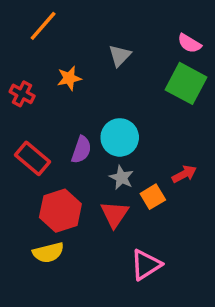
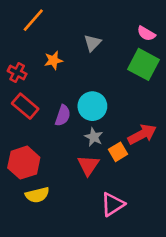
red rectangle: (33, 158) -> (25, 106), moved
red arrow: (184, 174) -> (142, 134), size x1.5
red hexagon: (60, 211) -> (24, 163), moved

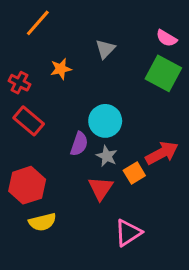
purple semicircle: (63, 116) -> (79, 144), moved

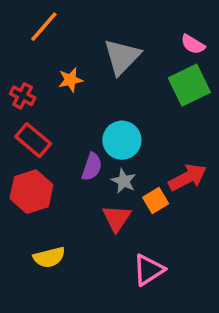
gray triangle: (105, 49) -> (122, 57), size x1.6
green square: (163, 73) -> (189, 85), turned 36
red hexagon: (27, 185) -> (31, 192), moved

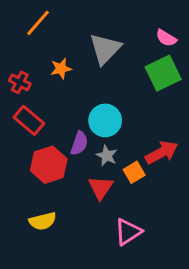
red hexagon: (31, 192) -> (49, 165), moved

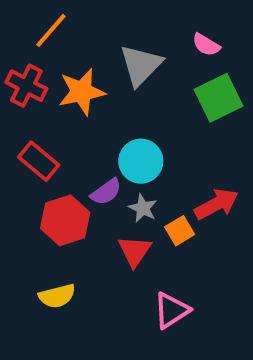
pink semicircle: (166, 38) -> (206, 45), moved
orange star: (61, 69) -> (82, 92), size x1.6
red cross: (20, 82) -> (26, 86), moved, size x1.4
purple semicircle: (79, 143) -> (106, 192), turned 35

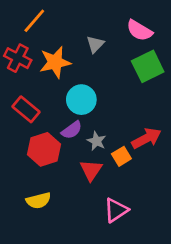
pink semicircle: (206, 45) -> (139, 30), size x1.4
gray triangle: (141, 65) -> (95, 44), size x0.6
cyan circle: (141, 161) -> (81, 100), moved

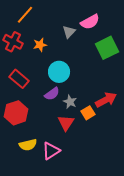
pink semicircle: (139, 30) -> (90, 22), moved, turned -60
orange star: (55, 62) -> (40, 45), size x0.6
red hexagon: (44, 149) -> (16, 113), moved
pink triangle: (116, 210) -> (51, 151), moved

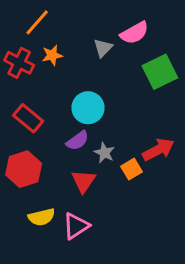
orange star: (40, 45) -> (52, 55), moved
red triangle: (66, 123) -> (84, 181), moved

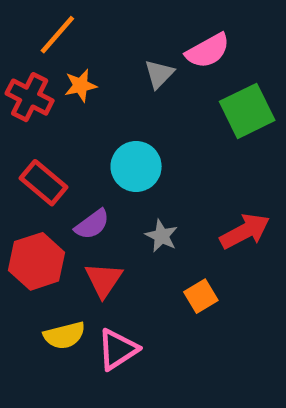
purple semicircle: (78, 141) -> (92, 224), moved
orange square: (131, 169) -> (201, 296), moved
red triangle: (84, 181) -> (104, 280), moved

